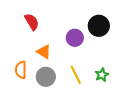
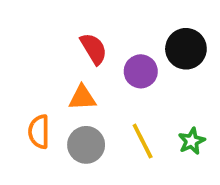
red semicircle: (32, 22) -> (94, 49), moved
orange triangle: (44, 52) -> (82, 98), turned -35

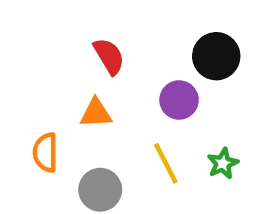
purple circle: (141, 71) -> (179, 100), moved
gray circle: (86, 145) -> (100, 190), moved

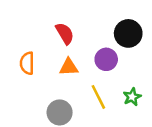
orange triangle: (96, 113) -> (69, 67), moved
orange semicircle: (46, 153) -> (27, 63), moved

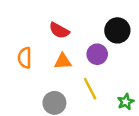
red semicircle: (65, 33) -> (59, 30), turned 150
green star: (132, 97) -> (126, 102), moved

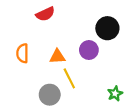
red semicircle: (59, 30) -> (45, 14), moved, turned -54
yellow line: (90, 89) -> (69, 78), moved

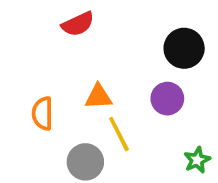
purple circle: (89, 50) -> (167, 99), moved
orange semicircle: (22, 53) -> (43, 113), moved

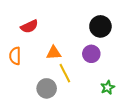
red semicircle: (78, 24) -> (29, 26), moved
orange semicircle: (43, 113) -> (15, 56), moved

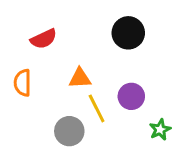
black circle: (100, 26) -> (128, 33), moved
purple circle: (91, 54) -> (131, 96), moved

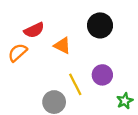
orange triangle: (80, 78) -> (62, 45), moved, turned 30
orange semicircle: (22, 83) -> (18, 53), moved, turned 48

